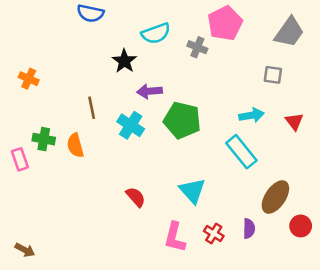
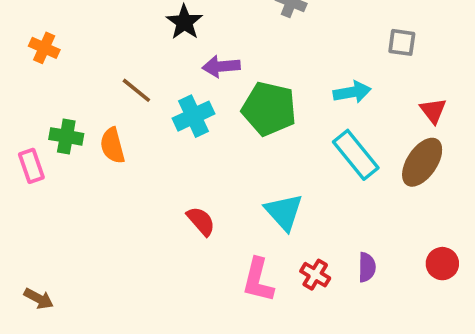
brown line: (92, 108) -> (136, 90), turned -40
cyan arrow: (252, 115) -> (352, 92), moved
cyan cross: (131, 125) -> (194, 116), turned 32
brown ellipse: (275, 197) -> (422, 162), moved

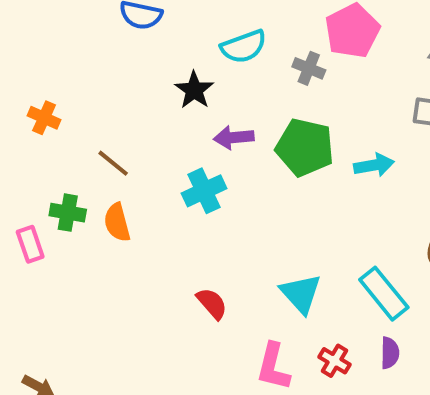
brown line: (136, 90) -> (113, 163), moved
green pentagon: (269, 109) -> (305, 147), moved
cyan rectangle: (356, 155) -> (384, 294), moved

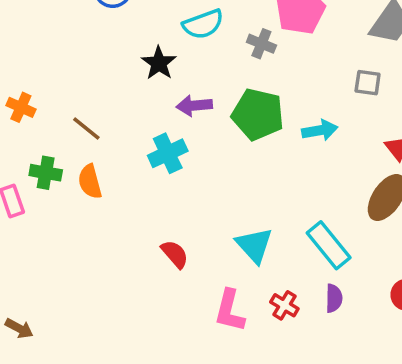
orange cross: (44, 118) -> (21, 107), moved

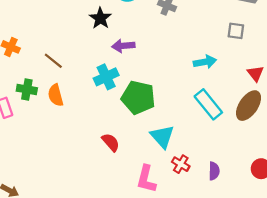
green pentagon: (258, 114) -> (138, 98), moved
cyan rectangle: (329, 245) -> (208, 104), moved
red cross: (284, 305) -> (181, 164), moved

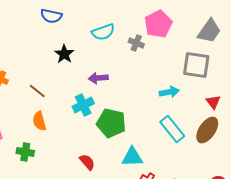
black star: (100, 18) -> (64, 54), moved
gray square: (236, 31) -> (196, 65), size x1.8
green cross: (27, 89) -> (25, 152), moved
cyan triangle: (162, 137) -> (132, 157), turned -50

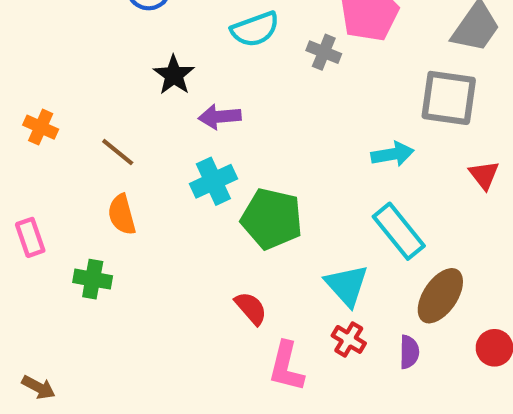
purple arrow: (98, 78) -> (220, 117), moved
brown ellipse: (207, 130) -> (440, 296), moved
cyan triangle: (132, 157) -> (347, 285), moved, turned 50
red semicircle: (87, 162) -> (251, 308), moved

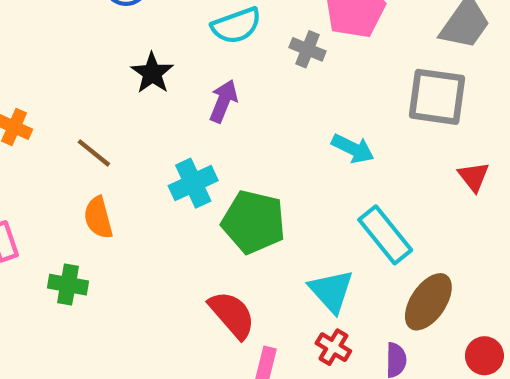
purple arrow: (220, 117) -> (223, 101), moved, turned 117
cyan arrow: (392, 154) -> (353, 149), moved, turned 36
red semicircle: (251, 308) -> (232, 315), size x1.4

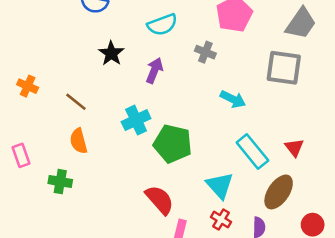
gray cross: (308, 49) -> (205, 52), moved
red triangle: (474, 177) -> (294, 148), moved

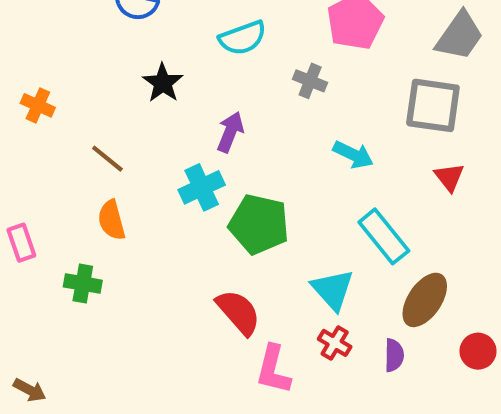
purple arrow: (154, 70) -> (230, 132), moved
orange cross: (28, 86) -> (38, 105), moved
red triangle: (294, 148) -> (449, 177), moved

